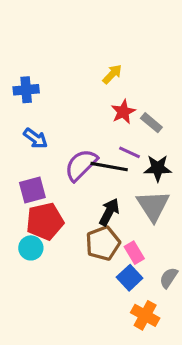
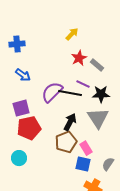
cyan circle: (31, 248) -> (19, 158), moved
blue square: (130, 278) -> (83, 164), turned -35

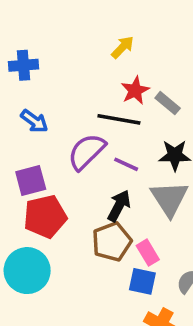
purple line: (83, 84) -> (126, 164), moved
black line: (70, 93) -> (119, 119), moved
cyan circle: (19, 158) -> (27, 271), size x1.6

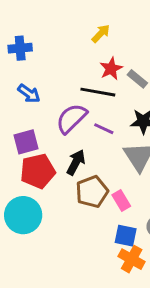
black arrow: (119, 206) -> (76, 162), moved
blue square: (142, 281) -> (126, 236), moved

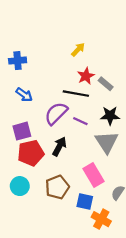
brown pentagon: (92, 192) -> (57, 187), moved
pink rectangle: (121, 200) -> (94, 175), size x1.5
cyan circle: (23, 215) -> (20, 186), size x0.7
blue square: (126, 236) -> (85, 201), moved

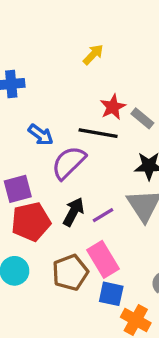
yellow arrow: (78, 50) -> (93, 54), moved
blue arrow: (24, 95) -> (41, 135), moved
purple line: (80, 121) -> (103, 215), moved, turned -56
pink rectangle: (94, 175) -> (103, 259), moved

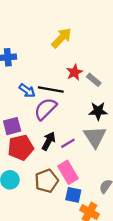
yellow arrow: (93, 54) -> (62, 38), size x1.5
black line: (98, 133) -> (51, 90), moved

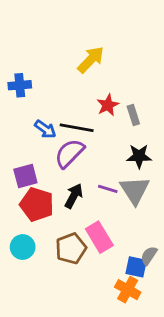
gray rectangle: (94, 80) -> (133, 115), turned 32
purple line: (68, 143) -> (108, 189), moved, turned 48
red pentagon: (21, 148) -> (37, 204), turned 30
blue square: (73, 195) -> (136, 267), moved

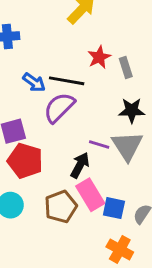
black arrow: (74, 196) -> (80, 165), moved
blue square: (136, 267) -> (114, 208), moved

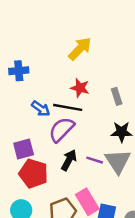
red star: (99, 57) -> (80, 88), moved, turned -30
black arrow: (80, 165) -> (69, 160), moved

